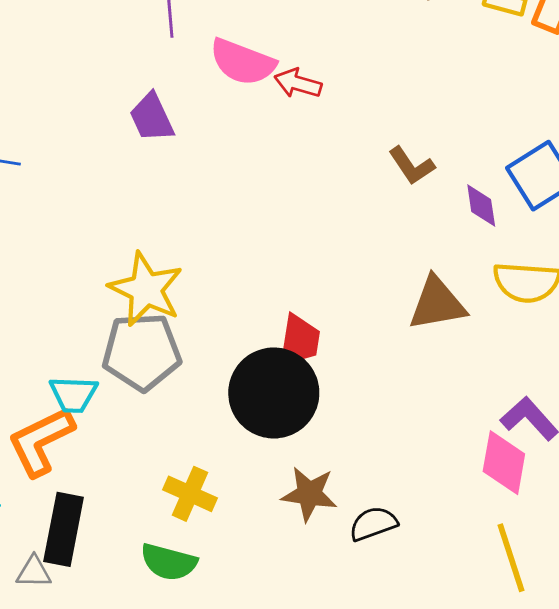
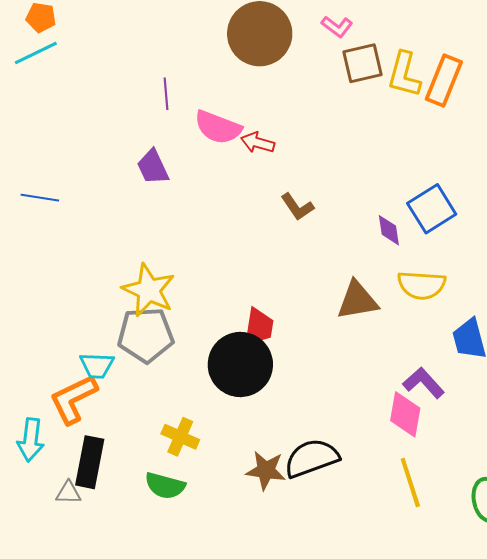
brown L-shape: (412, 166) -> (297, 207), moved
brown star: (309, 494) -> (266, 470), moved
black semicircle: (373, 524) -> (312, 458), size x1.6

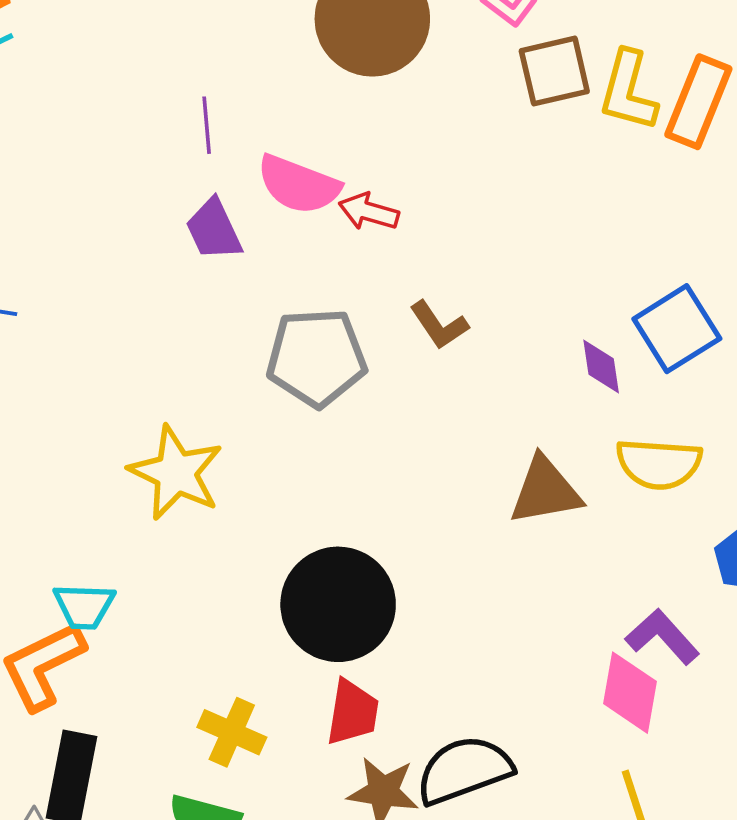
purple trapezoid: (153, 167) -> (214, 230), moved
red trapezoid: (259, 327) -> (353, 712), moved
gray pentagon: (146, 335) -> (316, 358), moved

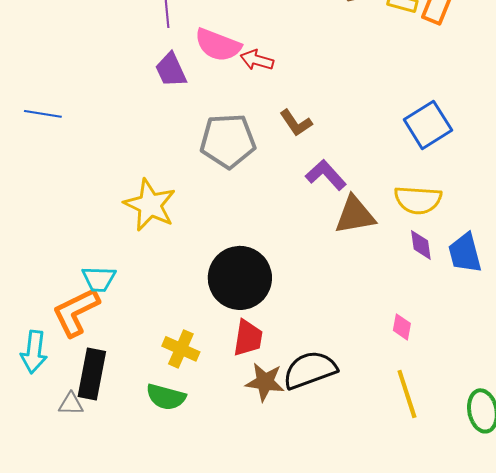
purple diamond: (601, 367) -> (421, 245), moved
purple L-shape: (662, 637) -> (326, 175), moved
pink diamond: (630, 693) -> (402, 327), size x0.6

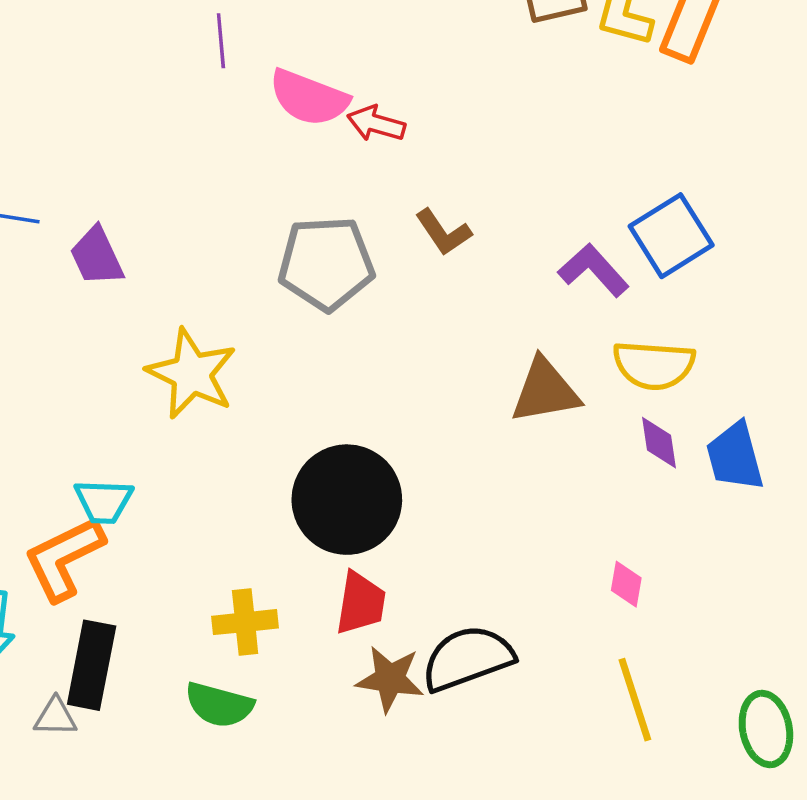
purple trapezoid: (171, 70) -> (97, 256), moved
purple L-shape: (326, 175) -> (593, 270), moved
yellow cross: (181, 349) -> (245, 622), turned -30

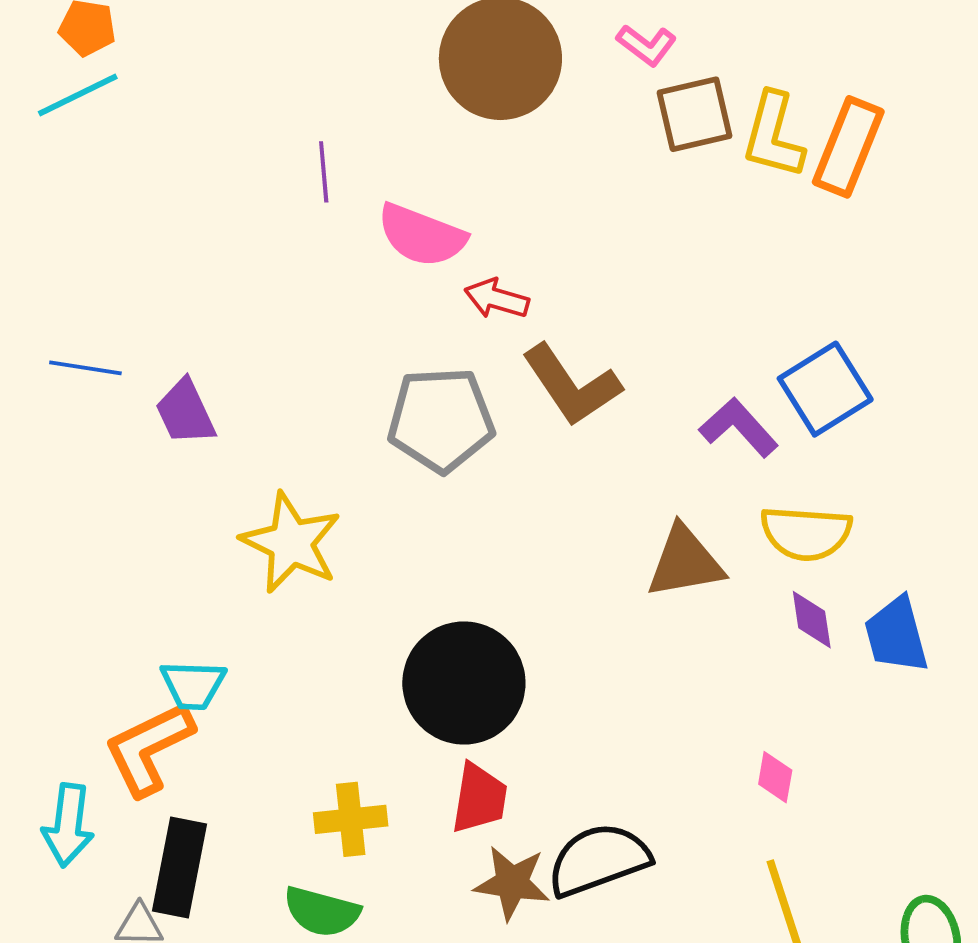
red arrow: (376, 124) -> (497, 299), moved
brown L-shape: (443, 232) -> (572, 385), size x1.6

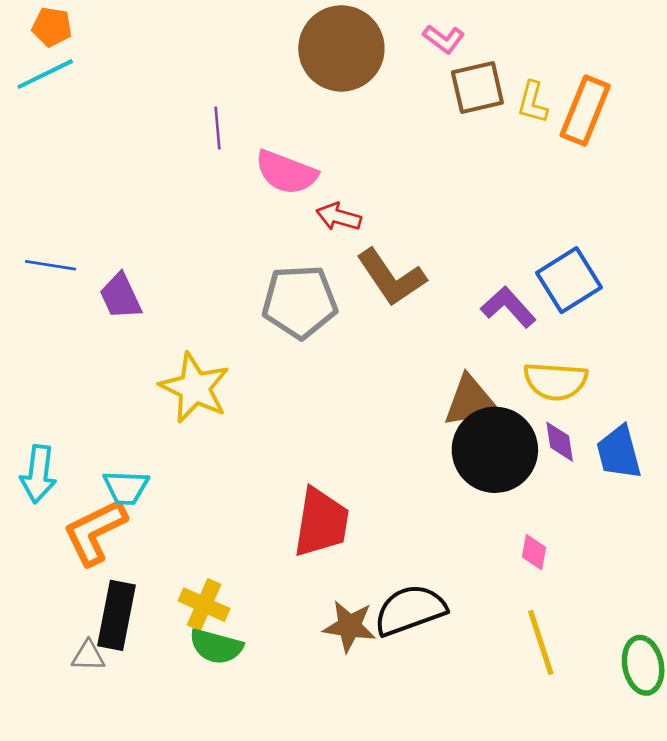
yellow L-shape: (773, 135) -> (533, 102), size x0.7
black circle: (464, 683) -> (495, 450), moved
red trapezoid: (479, 798) -> (321, 523), moved, size x1.4
yellow cross: (351, 819) -> (204, 605), moved, turned 30
cyan arrow: (68, 825) -> (38, 474), moved

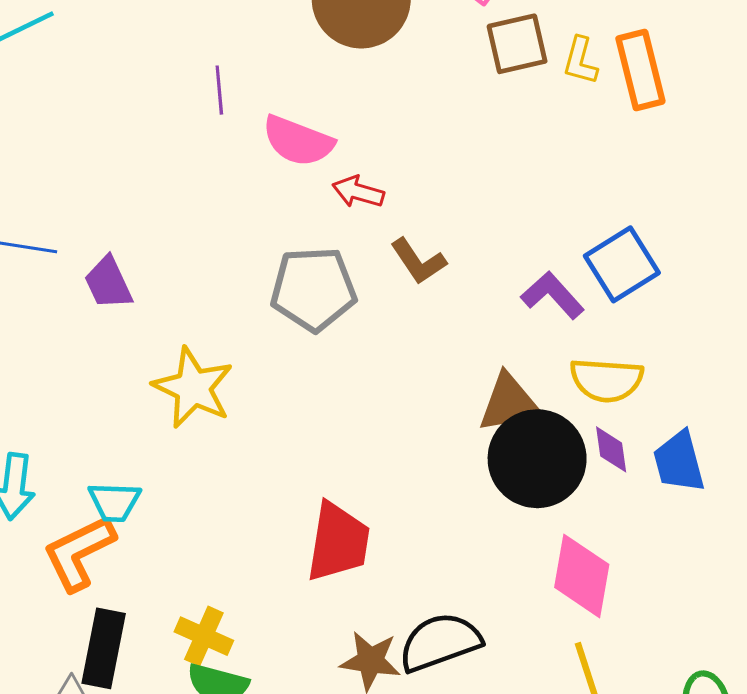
orange rectangle: (585, 110) -> (640, 70), turned -36
brown L-shape: (391, 277) -> (418, 261), size x0.7
pink diamond: (534, 552) -> (582, 576), size x2.0

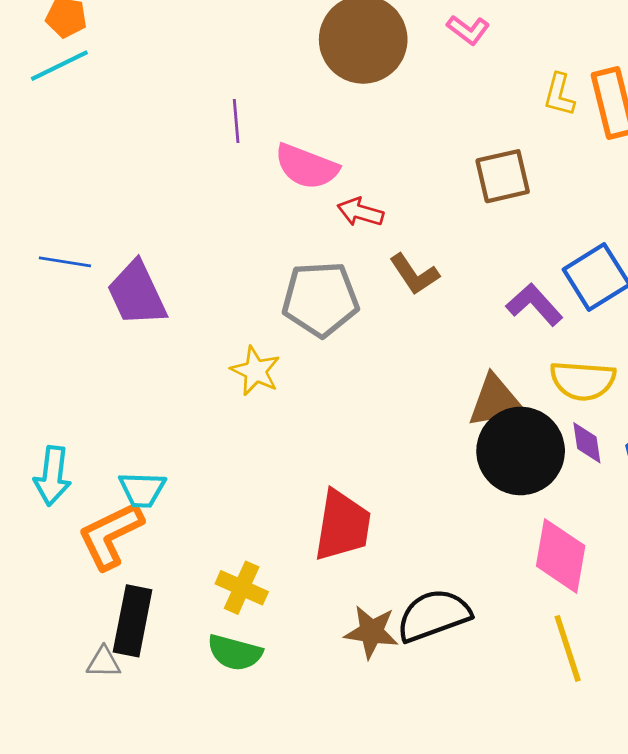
brown square: (517, 44) -> (503, 176), moved
purple trapezoid: (108, 283) -> (137, 294), size x1.4
yellow star: (193, 388) -> (255, 371), moved, size x0.7
yellow cross: (204, 636) -> (242, 588), moved

